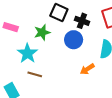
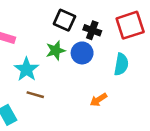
green star: (42, 32) -> (56, 50), moved
orange arrow: (87, 69) -> (98, 100), moved

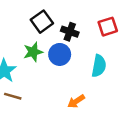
black square: (64, 20) -> (42, 22), turned 30
red square: (130, 25) -> (108, 27), size x0.7

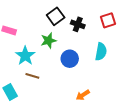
blue circle: (60, 54) -> (70, 59), moved
orange arrow: (76, 101) -> (83, 95), moved

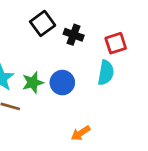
red square: (108, 20) -> (116, 43), moved
green star: (48, 41) -> (33, 83), moved

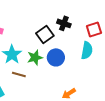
black square: (43, 23) -> (45, 34), moved

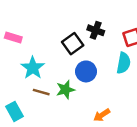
green star: (35, 57) -> (65, 90), moved

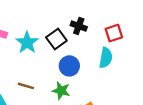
cyan star: (33, 68) -> (27, 42), moved
green star: (65, 90) -> (61, 91), moved, turned 30

